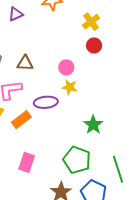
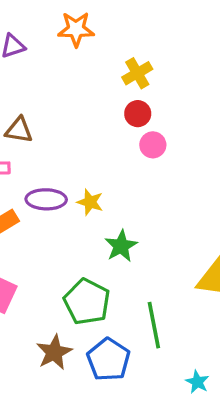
pink circle: (66, 67) -> (153, 145), moved
yellow star: (70, 87) -> (90, 202), moved

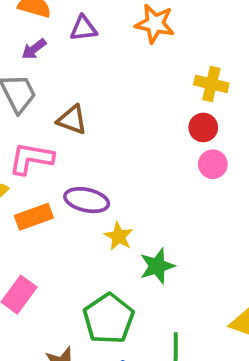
yellow cross: (137, 73) -> (211, 84), turned 32
yellow star: (90, 202) -> (119, 236), moved

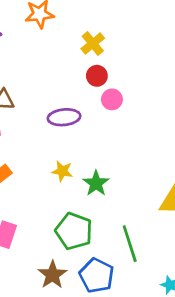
yellow cross: (211, 84) -> (93, 43), turned -35
purple ellipse: (87, 200) -> (64, 117), moved

